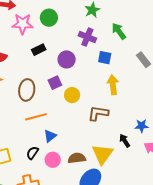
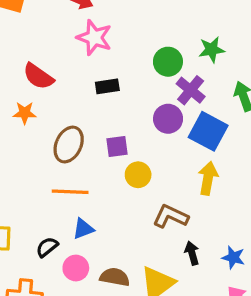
green circle: (49, 18) -> (168, 62), moved
blue square: (105, 58) -> (208, 131), size x1.6
purple circle: (67, 59) -> (168, 119), moved
black arrow: (125, 141) -> (192, 253), moved

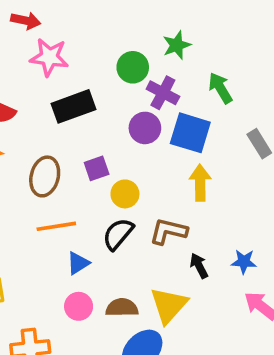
black rectangle: (107, 86) -> (73, 106), size x1.6
black semicircle: (47, 247) -> (118, 234), moved, size x1.4

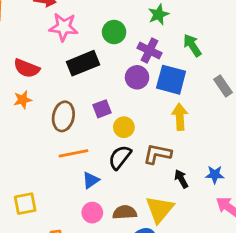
green circle: (133, 67) -> (114, 32), moved

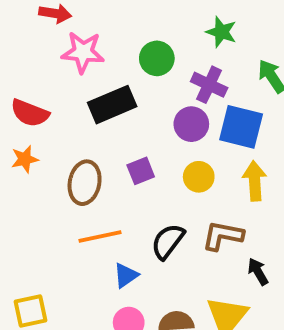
green star: (158, 15) -> (221, 32), turned -30
yellow circle: (124, 127) -> (199, 177), moved

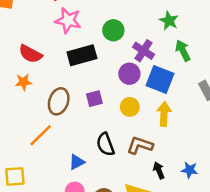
green star: (221, 32) -> (169, 21), moved
orange line: (100, 236) -> (41, 135), moved, turned -40
black semicircle: (168, 241) -> (105, 144), turned -65

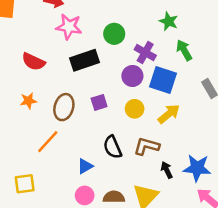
orange star: (23, 82) -> (28, 101), moved
yellow arrow: (164, 114) -> (169, 114), turned 50
blue star: (190, 170) -> (197, 168), size x1.6

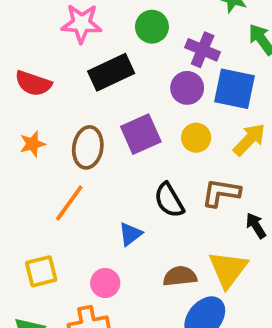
purple square: (99, 102) -> (141, 134), size x1.5
pink circle: (85, 195) -> (105, 283), moved

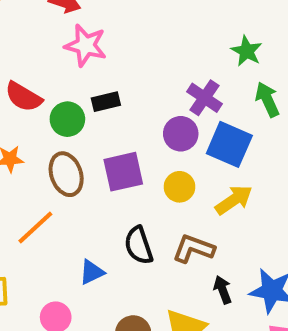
green circle: (152, 27) -> (67, 119), moved
black rectangle: (111, 72) -> (106, 102), size x0.6
brown ellipse: (88, 147) -> (66, 174), turned -39

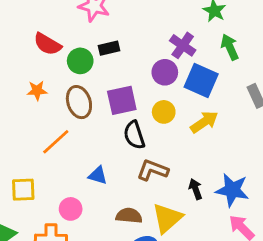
black semicircle: (139, 245) -> (134, 135), moved
brown L-shape: (194, 249) -> (153, 170), moved
blue triangle: (92, 272) -> (98, 175), turned 42

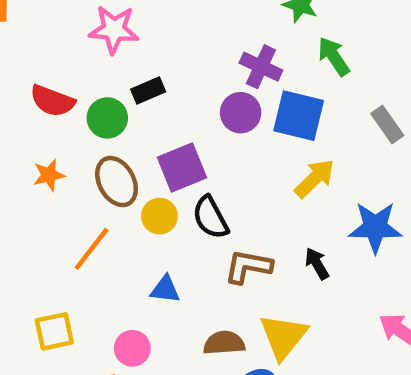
yellow circle: (164, 112) -> (160, 216), moved
black arrow: (196, 189) -> (317, 264), moved
blue star: (232, 190) -> (375, 227), moved

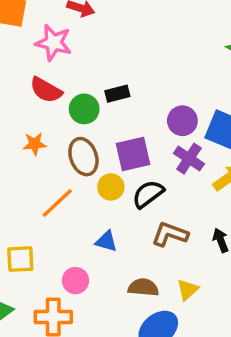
pink star: (114, 30) -> (53, 43), moved
purple cross: (261, 67) -> (189, 159), moved
black semicircle: (210, 217) -> (148, 194), turned 72
yellow triangle: (283, 336) -> (187, 290), size x0.6

